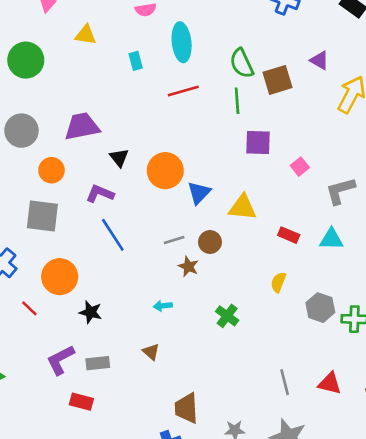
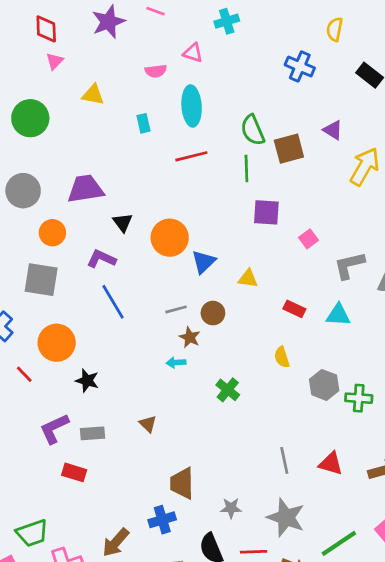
yellow triangle: (243, 207) -> (248, 279), size x0.7
yellow semicircle: (278, 282) -> (282, 357), turned -42
cyan arrow: (163, 306) -> (176, 363), moved

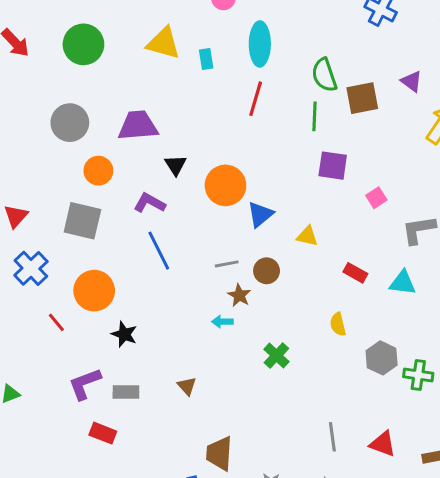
yellow triangle: (93, 95) -> (164, 43), moved, size x1.4
red line: (191, 156) -> (256, 99), turned -64

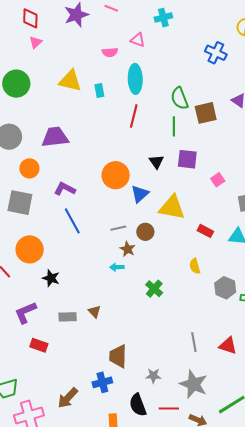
black triangle: (176, 165) -> (156, 162), moved
yellow triangle: (307, 236) -> (172, 207), size x1.8
gray rectangle: (126, 392) -> (68, 317), moved

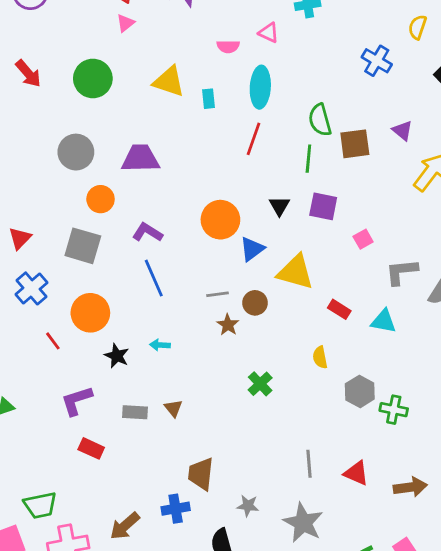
cyan arrow: (117, 267) -> (160, 345), moved

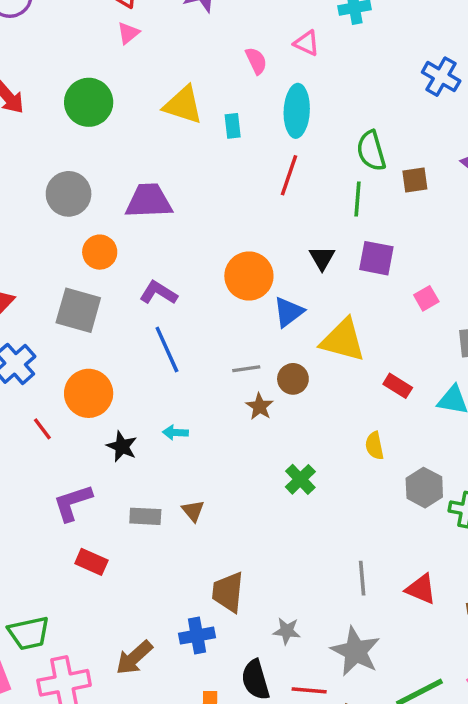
pink semicircle: (228, 46) -> (256, 61), turned -115
brown square: (355, 144) -> (415, 180), size x0.7

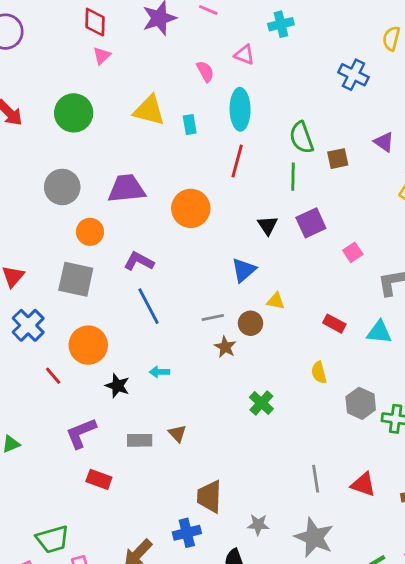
purple square: (376, 258) -> (311, 223), turned -32
orange circle: (249, 276) -> (191, 208), moved
yellow triangle: (343, 340) -> (276, 301), moved, size x0.5

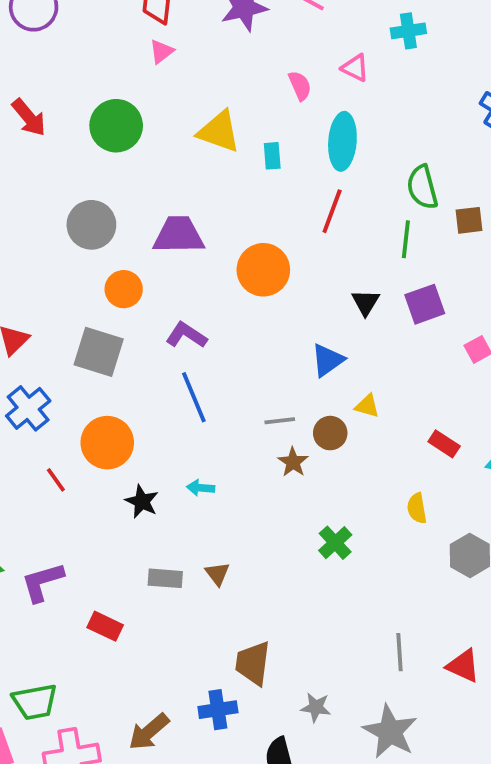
purple L-shape: (81, 433) -> (42, 582), moved

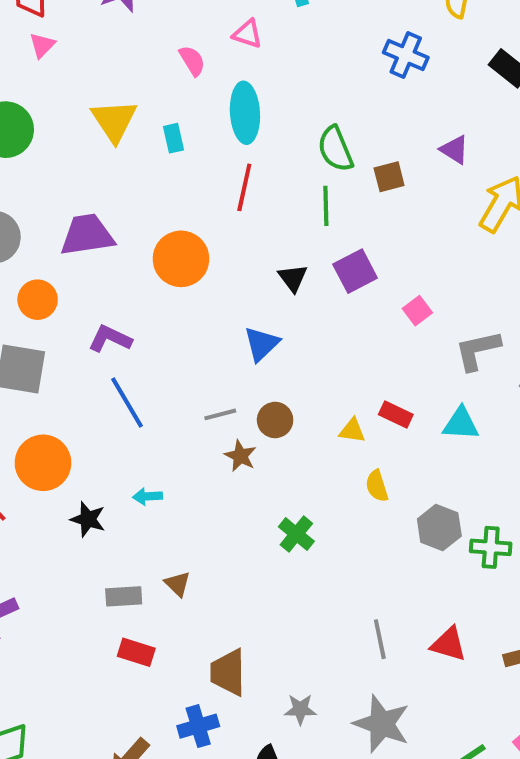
yellow triangle: (219, 132) -> (114, 121), turned 45
yellow triangle: (367, 406) -> (352, 431), moved
red rectangle: (105, 626) -> (136, 652), moved

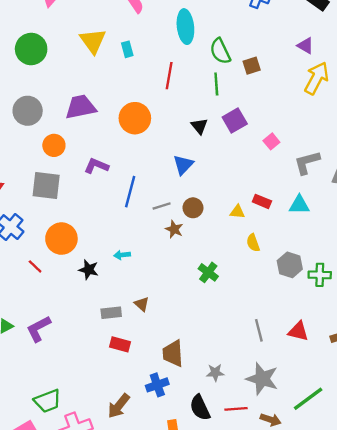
cyan ellipse: (245, 113) -> (185, 27), moved
purple triangle: (454, 150) -> (305, 46), moved
blue line: (127, 403) -> (130, 192), moved, turned 48

